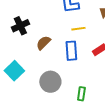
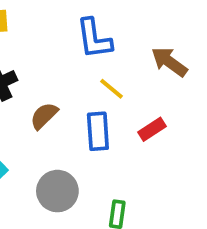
yellow line: (78, 29) -> (111, 89), turned 48

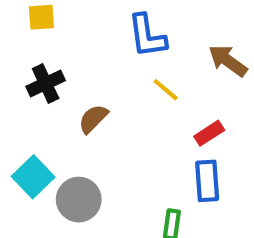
blue rectangle: (98, 131) -> (207, 181), moved
gray circle: (57, 191) -> (79, 200), moved

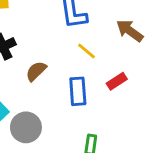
blue rectangle: (207, 181) -> (78, 91), moved

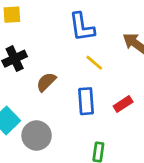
red rectangle: (117, 81) -> (123, 104), moved

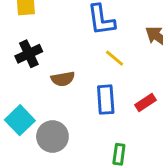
brown semicircle: (46, 82) -> (63, 79), turned -145

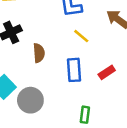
brown semicircle: (63, 79) -> (39, 53), turned -84

